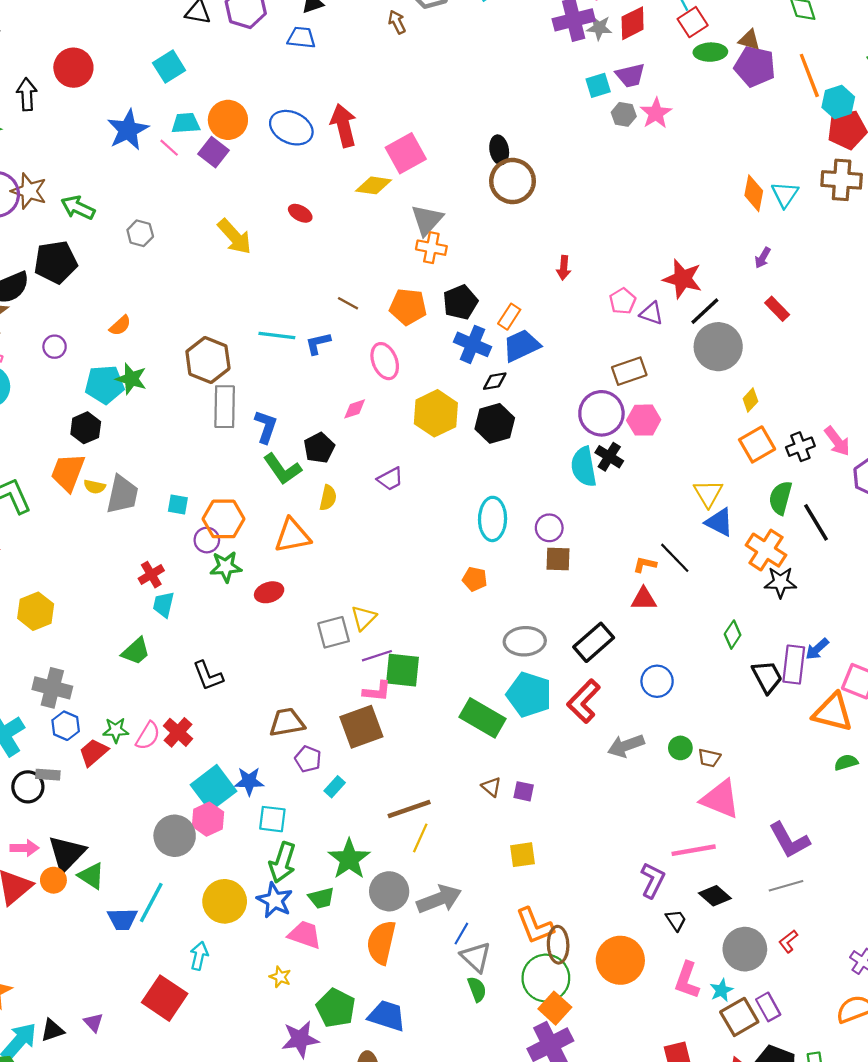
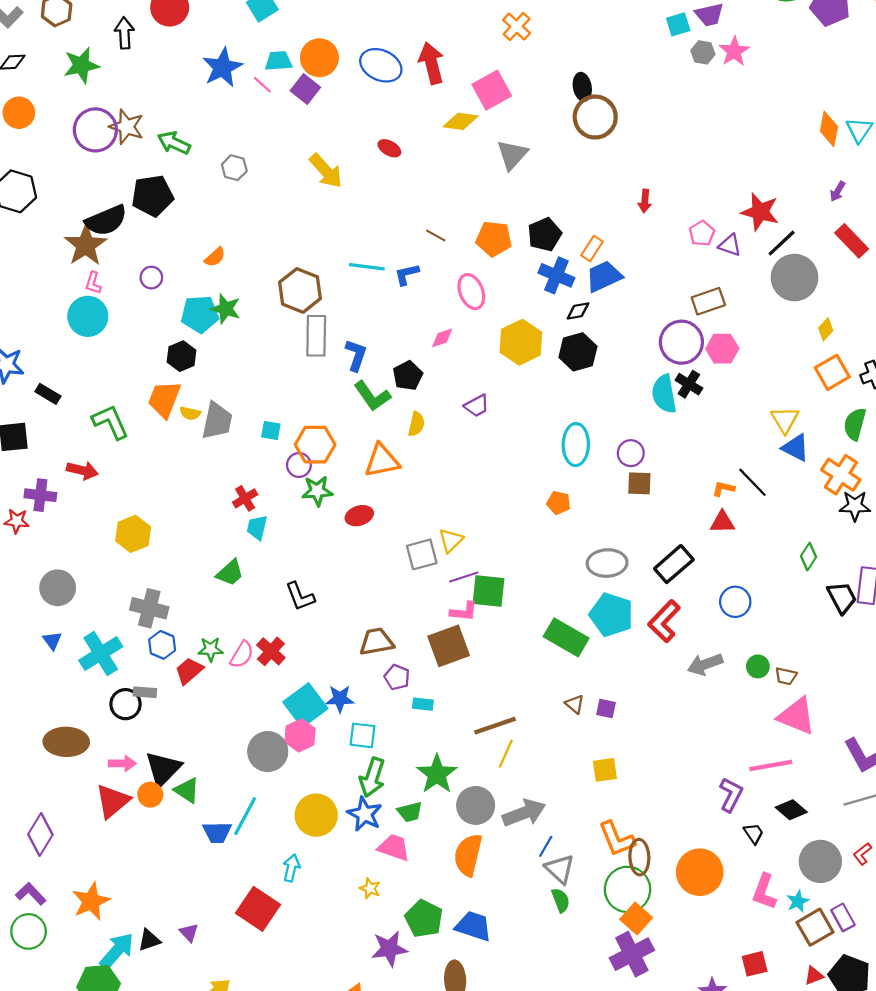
orange cross: (431, 248) -> (517, 27), moved, turned 32
red rectangle: (777, 309) -> (852, 241), size x1.4
cyan rectangle: (335, 787) -> (423, 704), turned 54

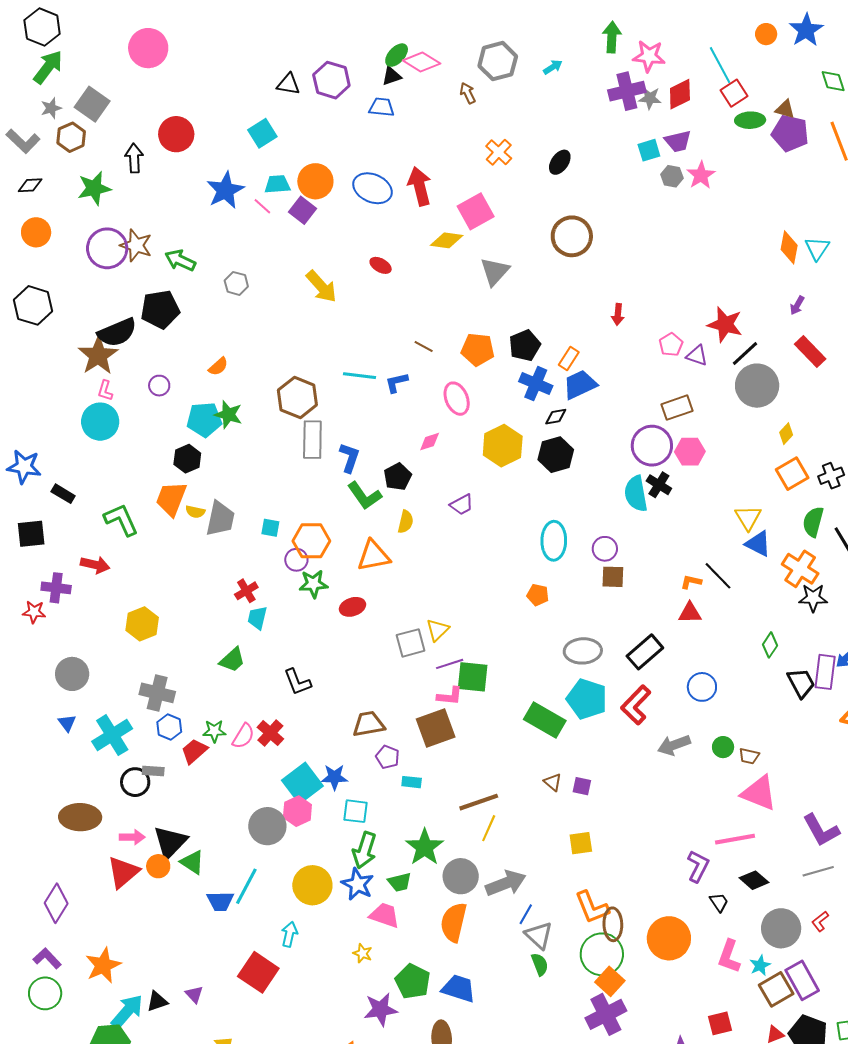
black ellipse: (582, 87) -> (560, 162), moved, turned 45
purple rectangle: (843, 917) -> (802, 980), size x1.5

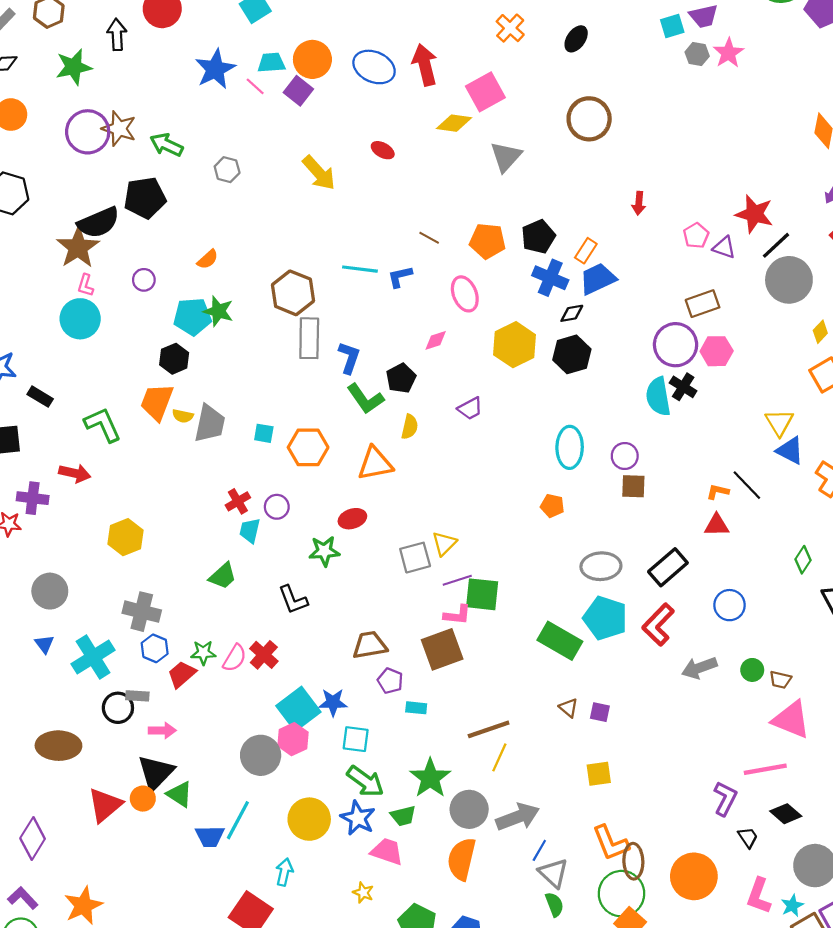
purple circle: (296, 560) -> (277, 507), moved
green star: (313, 584) -> (324, 551), moved
pink arrow: (132, 837) -> (162, 730), moved
green arrow: (365, 850) -> (365, 781), turned -72

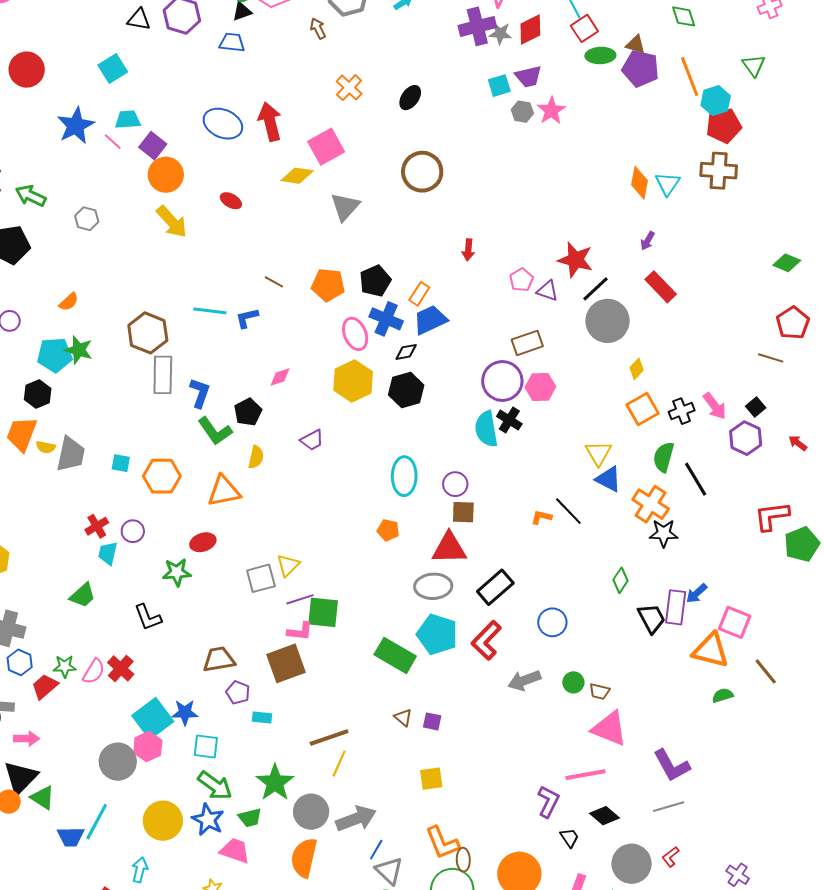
orange circle: (312, 59) -> (166, 175), moved
pink ellipse: (465, 294) -> (355, 334), moved
red triangle: (717, 525) -> (449, 548), moved, size x1.5
brown ellipse: (633, 861) -> (463, 860), size x0.7

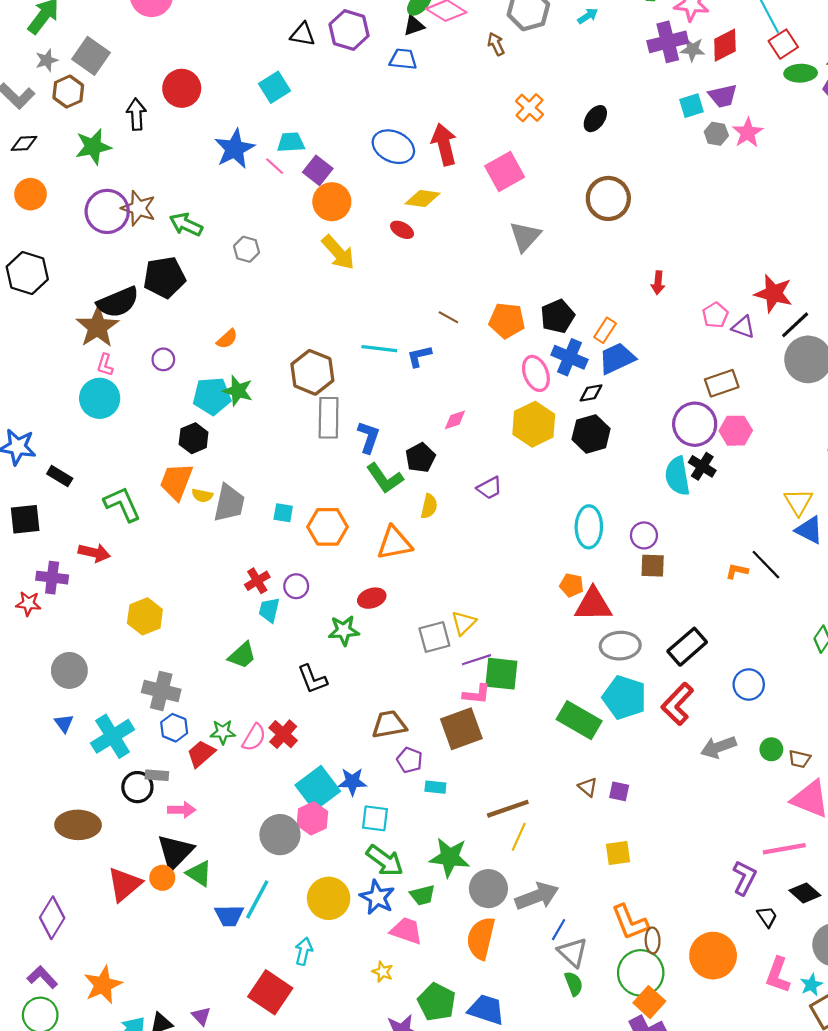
yellow diamond: (297, 176) -> (423, 198), moved
red triangle: (449, 548) -> (593, 605), moved
green star: (275, 783) -> (450, 857), turned -30

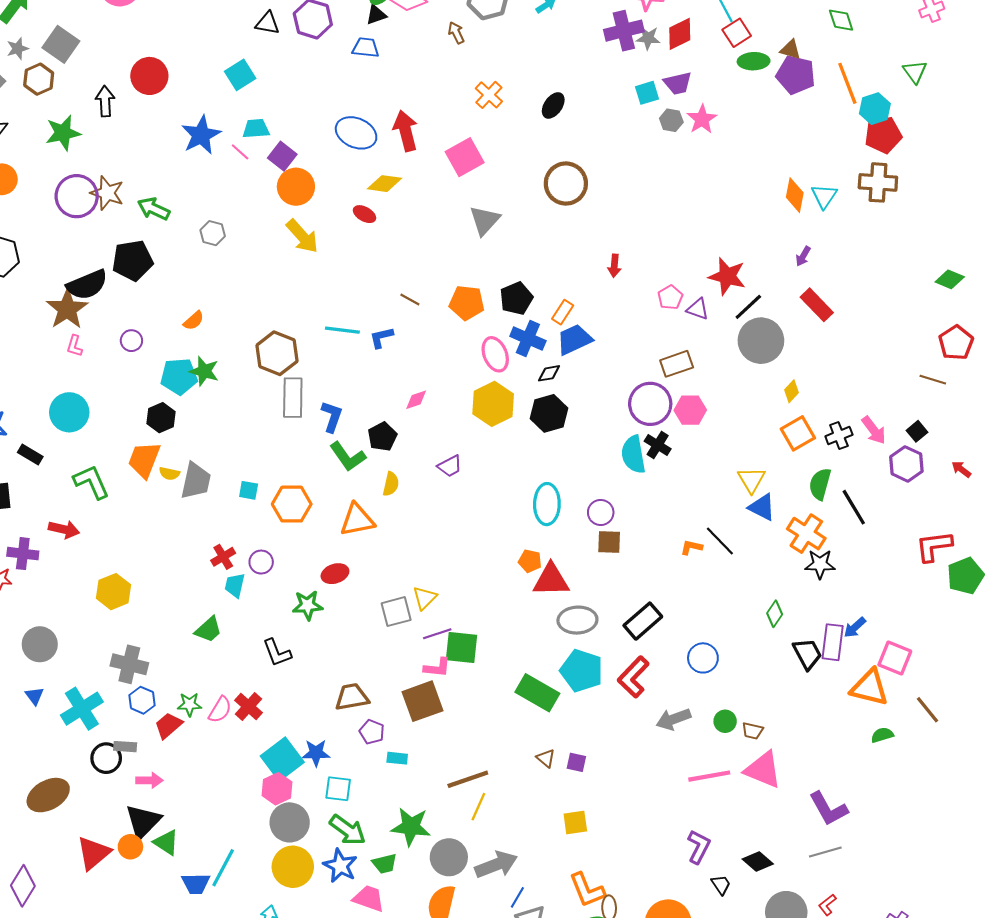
cyan circle: (100, 398) -> (69, 412), moved
brown ellipse: (78, 825) -> (48, 795), turned -30
gray circle: (280, 835) -> (290, 822), moved
pink line: (784, 849) -> (709, 776), moved

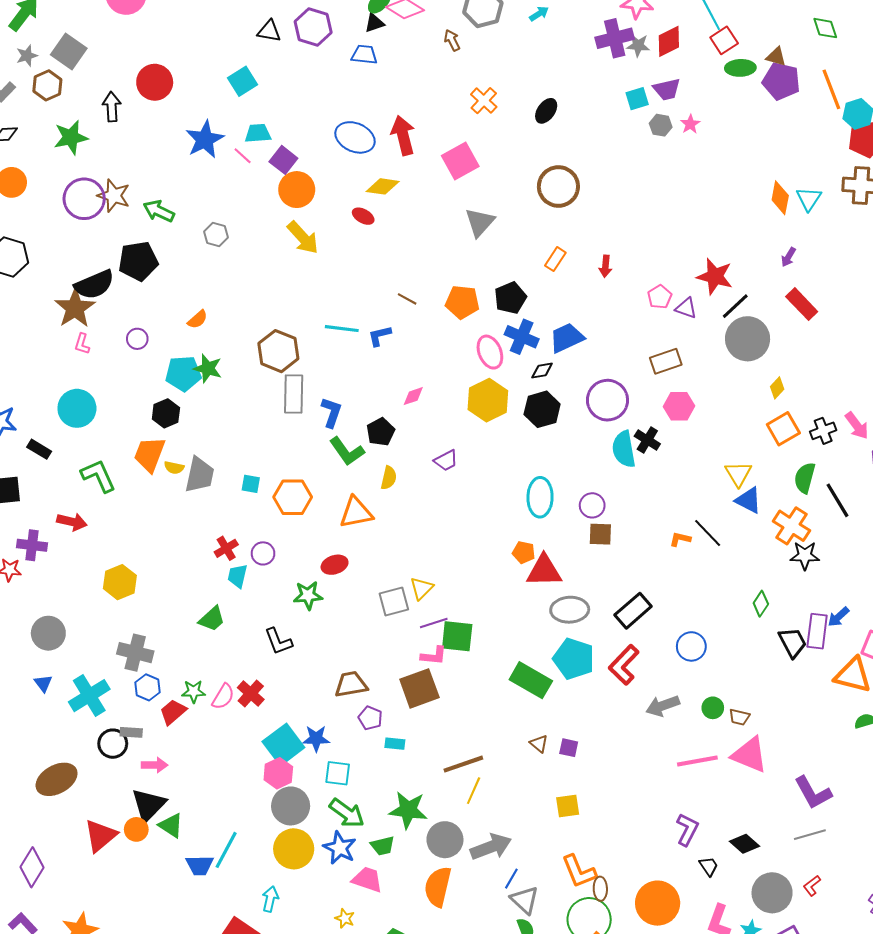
pink star: (702, 119) -> (690, 124), size x0.7
orange rectangle: (563, 312) -> (555, 259), moved
purple circle: (650, 404) -> (607, 400), moved

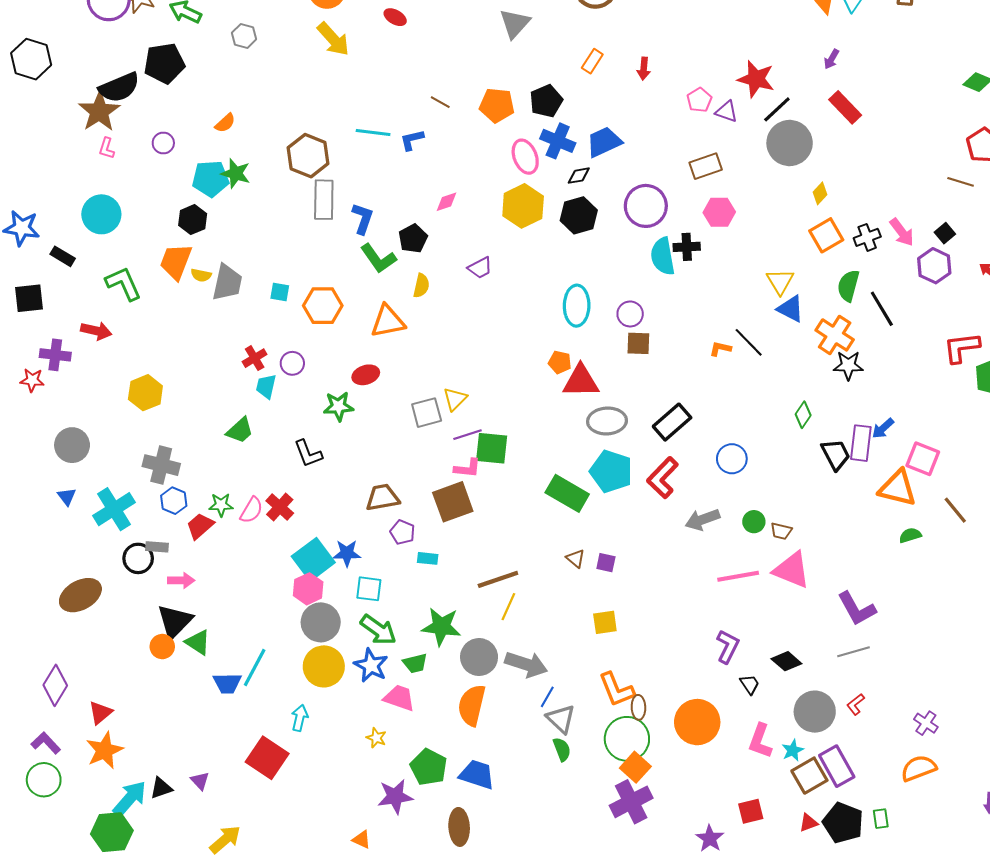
black cross: (647, 440) -> (687, 247), turned -35
red triangle: (100, 836) -> (100, 713), moved, size x0.7
gray arrow: (491, 847) -> (526, 664), turned 39

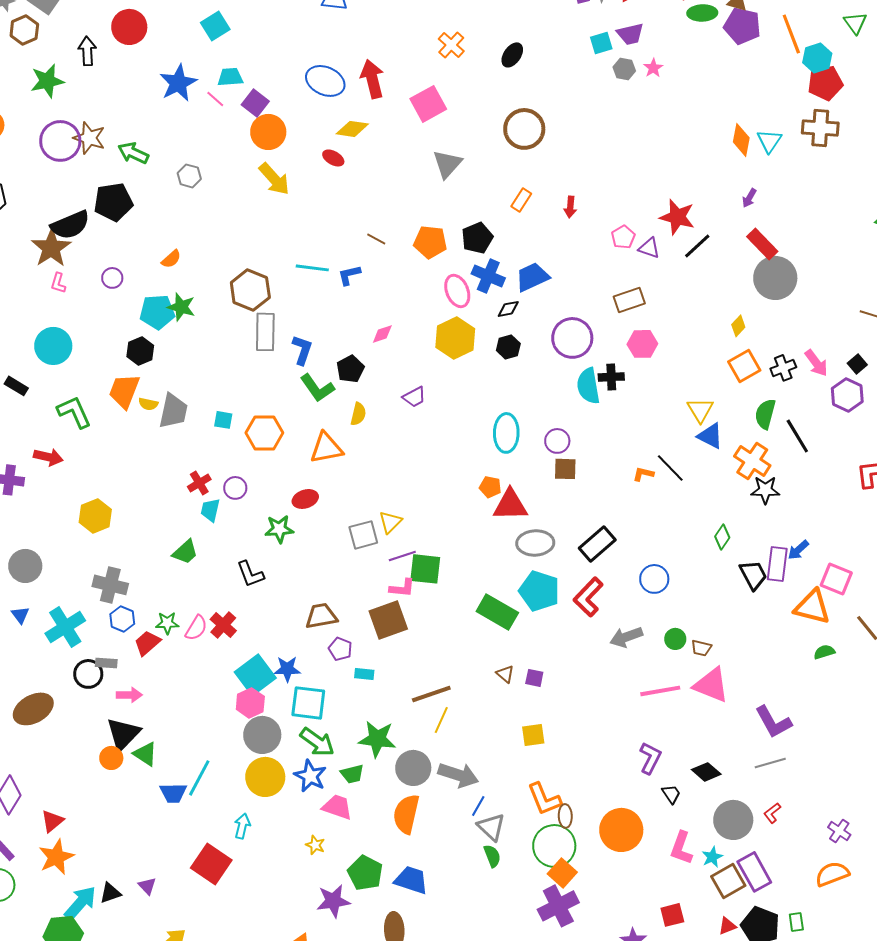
gray circle: (790, 143) -> (775, 278), moved
black hexagon: (579, 215) -> (508, 347), size x0.7
cyan square: (369, 589) -> (308, 703), size x1.4

